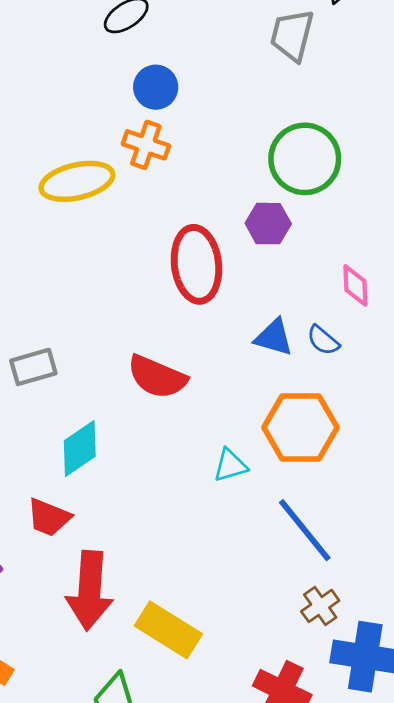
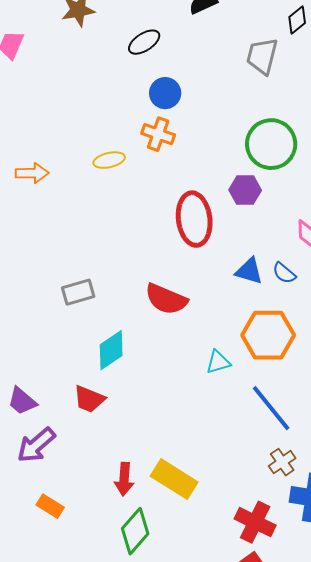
yellow ellipse: (77, 181) -> (109, 160), size x0.6
red arrow: (90, 591) -> (124, 479), moved, size x0.6

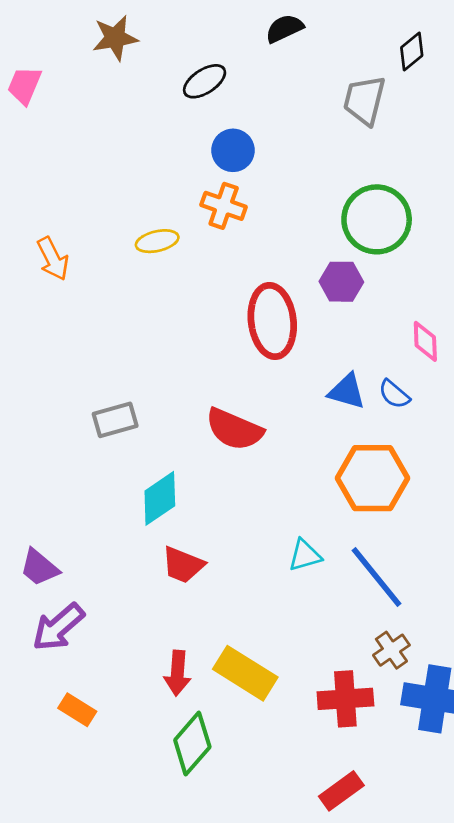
orange arrow: (32, 173) -> (53, 259), turned 64
cyan triangle: (218, 362) -> (305, 555), moved
red trapezoid: (89, 399) -> (183, 565), moved
red cross: (255, 522) -> (345, 699), moved, turned -30

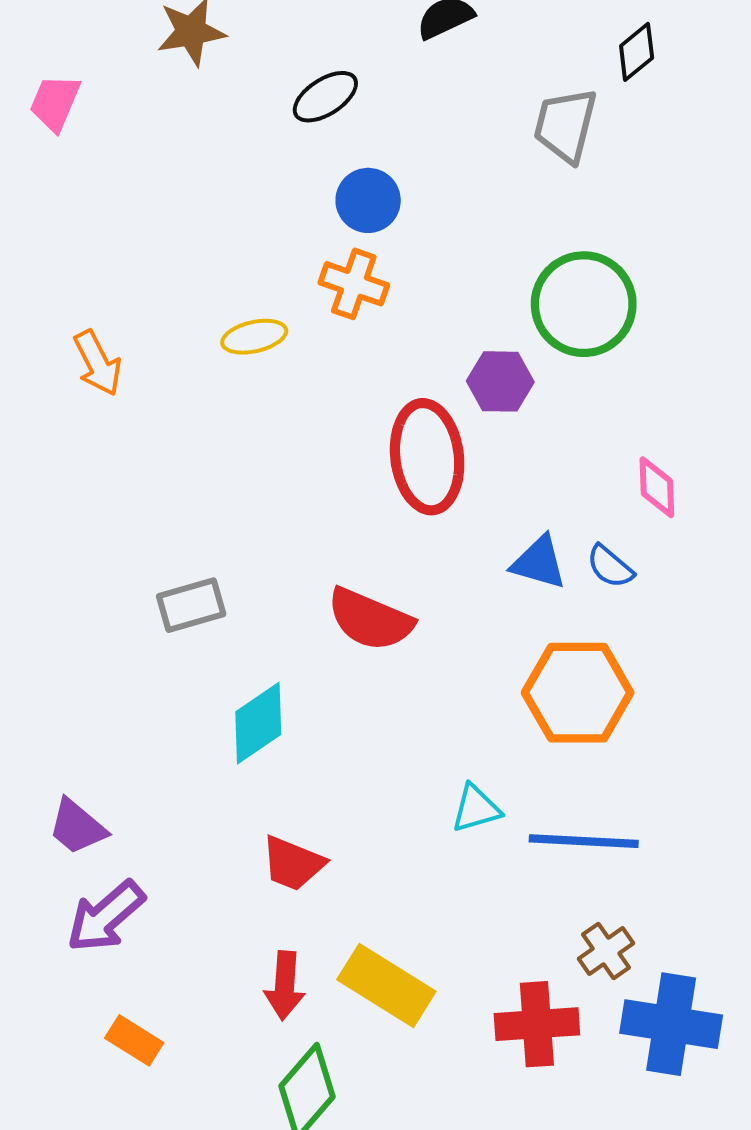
purple hexagon: (341, 282) -> (500, 381), moved
red trapezoid: (183, 565) -> (293, 863), moved
blue line: (377, 577) -> (584, 841), turned -48

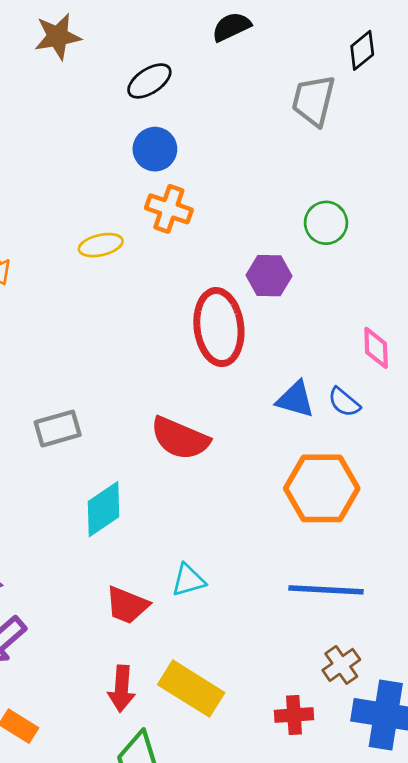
blue circle: (368, 200) -> (155, 149), moved
green circle: (584, 304) -> (326, 223), size x0.6
cyan triangle: (476, 809) -> (188, 580), moved
red cross: (537, 1024) -> (294, 715), size x0.7

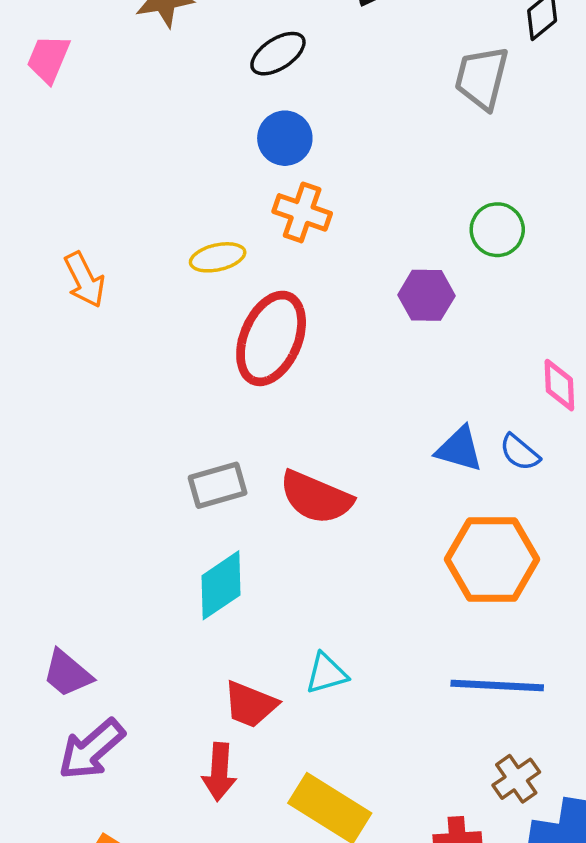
red ellipse: (219, 327) -> (271, 338), moved, turned 30
gray rectangle: (58, 429) -> (218, 485), moved
red arrow: (122, 689) -> (219, 772), moved

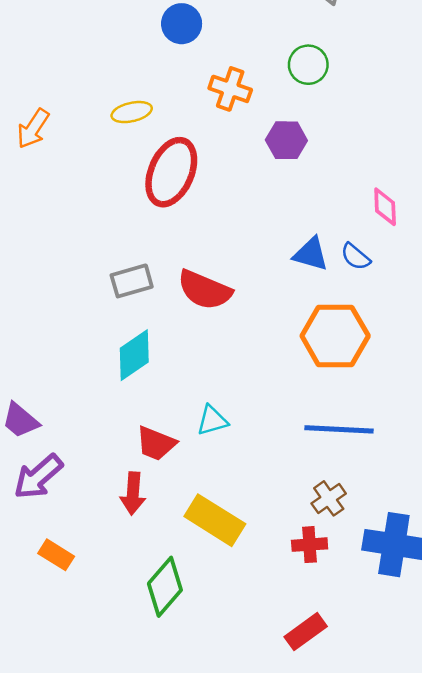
orange cross: (302, 212) -> (230, 89), moved
green circle: (497, 230) -> (308, 65), moved
orange arrow: (85, 280) -> (33, 129), turned 60
brown cross: (516, 779) -> (329, 498), moved

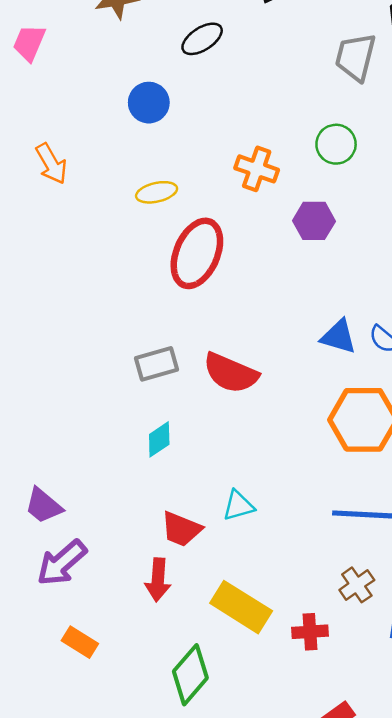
blue circle: (182, 24) -> (149, 103), moved
orange arrow: (33, 129) -> (51, 164), moved, turned -63
cyan diamond: (134, 355) -> (159, 439), size x0.7
red cross: (310, 545) -> (310, 632), moved

